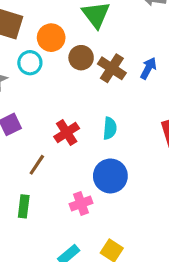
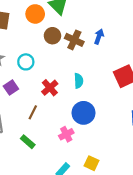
orange circle: (51, 38) -> (35, 14), moved
cyan circle: (30, 63) -> (26, 62), moved
green rectangle: (24, 206) -> (28, 142), turned -48

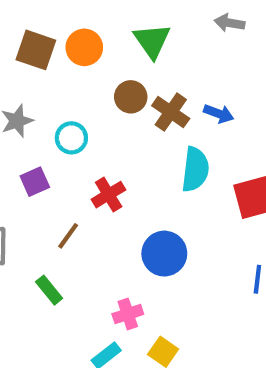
orange circle: (35, 14) -> (84, 47), moved
blue arrow: (99, 37) -> (219, 114), turned 80
cyan semicircle: (79, 81) -> (195, 169), moved, size x1.5
pink cross: (66, 134) -> (128, 314), moved

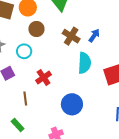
brown circle: (131, 97) -> (36, 29), moved
blue arrow: (219, 114) -> (94, 36), turned -72
brown line: (68, 236) -> (25, 98), turned -40

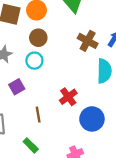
brown circle: (36, 29) -> (38, 38), moved
red cross: (44, 78) -> (68, 97), moved

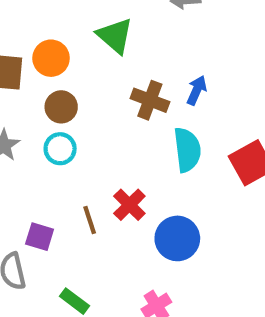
purple square: (17, 87) -> (40, 237), moved, turned -35
brown line: (38, 115) -> (90, 220), moved

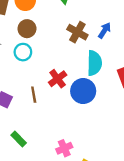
red cross: (129, 205) -> (58, 79), moved
blue circle: (177, 238) -> (83, 91), moved

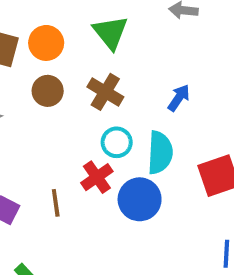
brown cross: (77, 32) -> (105, 92), moved
cyan circle: (23, 52) -> (117, 142), moved

